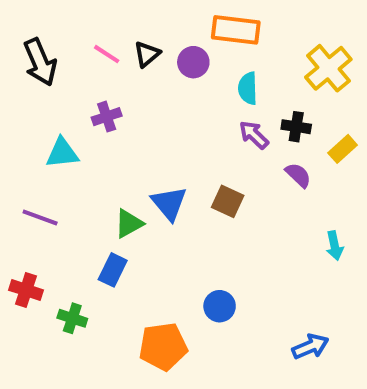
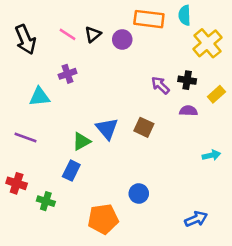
cyan semicircle: (248, 88) -> (185, 15), moved
purple semicircle: (298, 175) -> (188, 111), turned -42
cyan arrow: (335, 246) -> (211, 155), turned -90

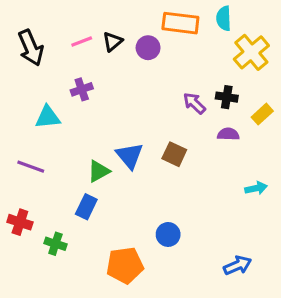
pink line: (67, 34) -> (82, 42), turned -54

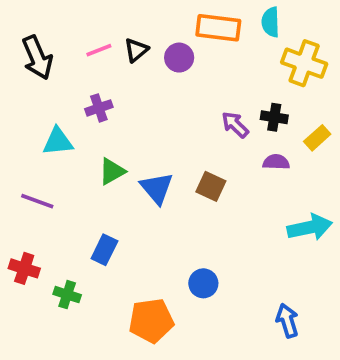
yellow cross: (251, 52) -> (304, 63), turned -30
green triangle: (99, 171) -> (112, 171), moved
cyan arrow: (256, 188) -> (310, 227), size x1.6
blue arrow: (238, 265) -> (287, 321), turned -84

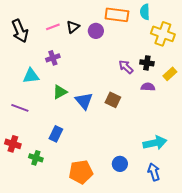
cyan arrow: (310, 227) -> (155, 143), moved
blue circle: (203, 283) -> (120, 164), moved

